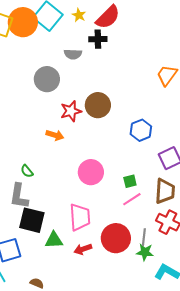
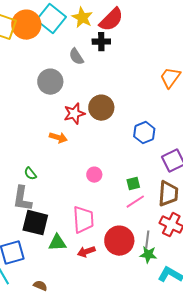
yellow star: (79, 15) -> (82, 18), size x1.5
gray semicircle: (73, 54) -> (76, 57), turned 54
pink circle: (91, 172) -> (94, 175), size x0.6

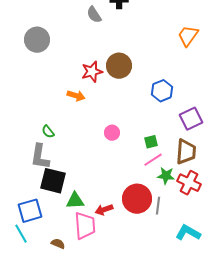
gray circle: (50, 82) -> (37, 40), moved
pink trapezoid: (83, 220) -> (85, 226), moved
gray line: (147, 240) -> (158, 206), moved
green star: (148, 255) -> (166, 176), moved

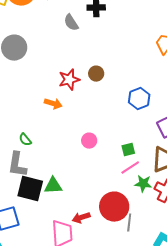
brown circle: (119, 66) -> (96, 74), size x0.6
green triangle: (75, 201) -> (53, 186), moved
gray line: (158, 206) -> (129, 223), moved

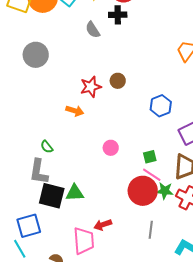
pink line: (130, 168) -> (152, 175), turned 66
red circle: (114, 207) -> (143, 191), moved

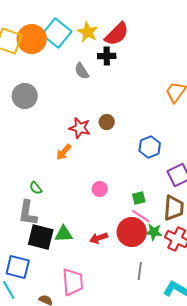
red star: (91, 87) -> (80, 128), turned 30
orange arrow: (75, 111) -> (64, 152), turned 114
red arrow: (103, 225) -> (99, 238), moved
blue square: (29, 226) -> (18, 267), turned 30

